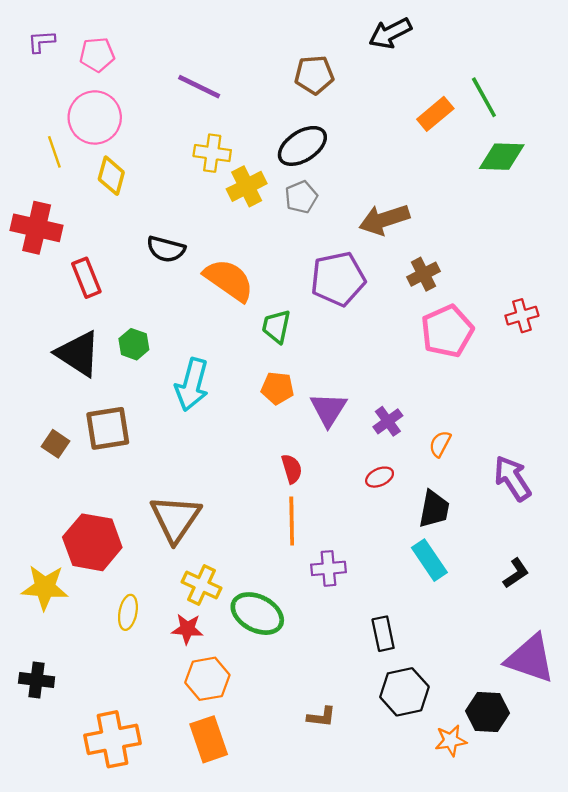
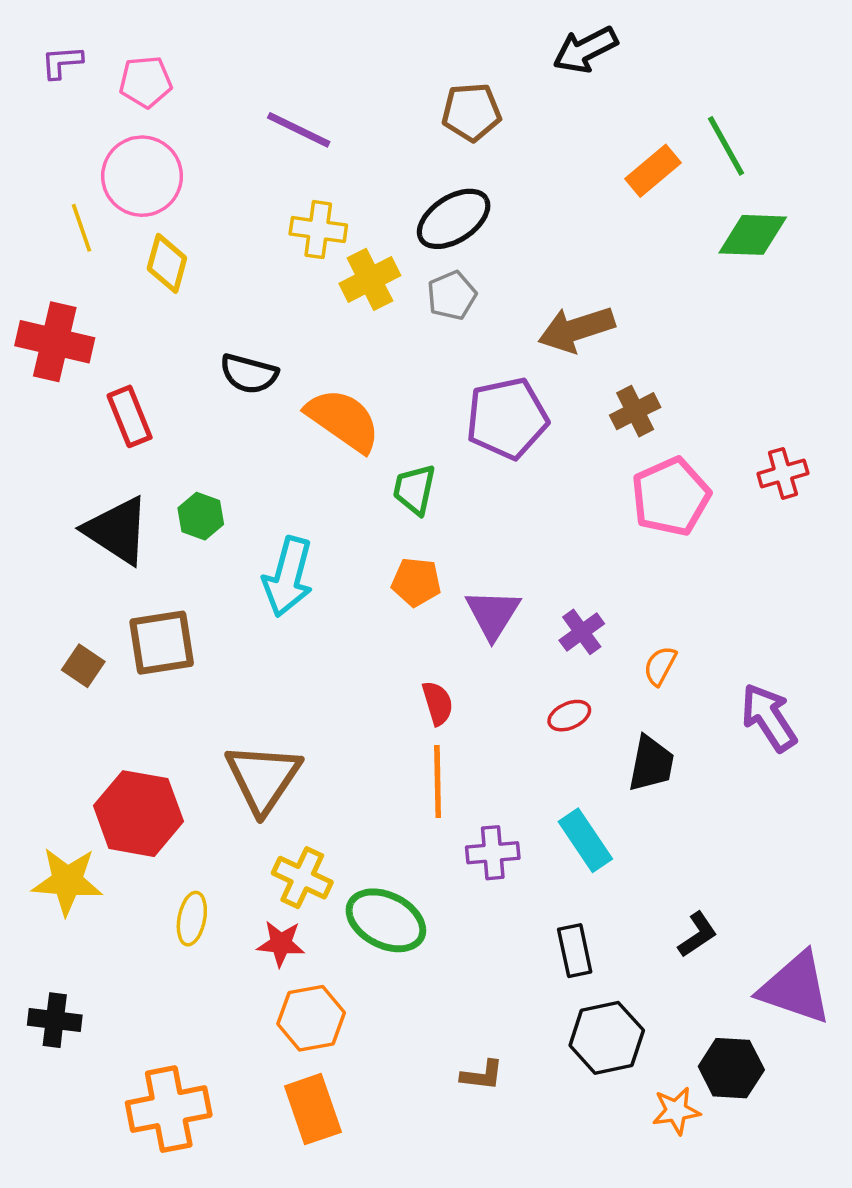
cyan rectangle: (429, 560) -> (585, 840), moved
black L-shape: (516, 573) -> (697, 935), moved

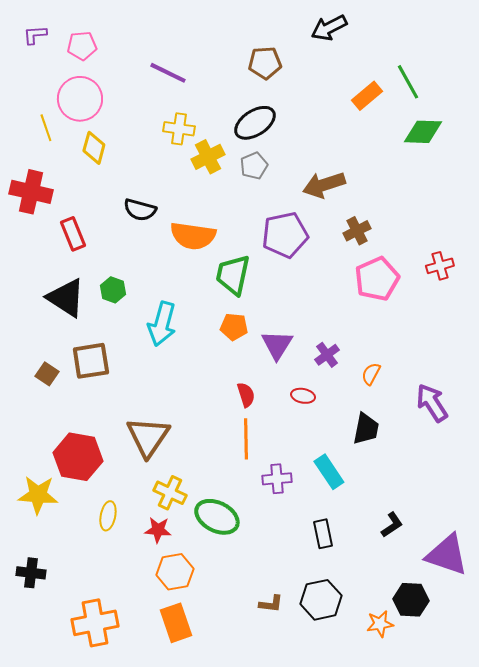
orange semicircle: (343, 420) -> (193, 236), turned 153
green trapezoid: (414, 489) -> (233, 275), size x1.4
red ellipse: (569, 716) -> (303, 396), moved, turned 35
black hexagon: (607, 1038) -> (321, 600), moved

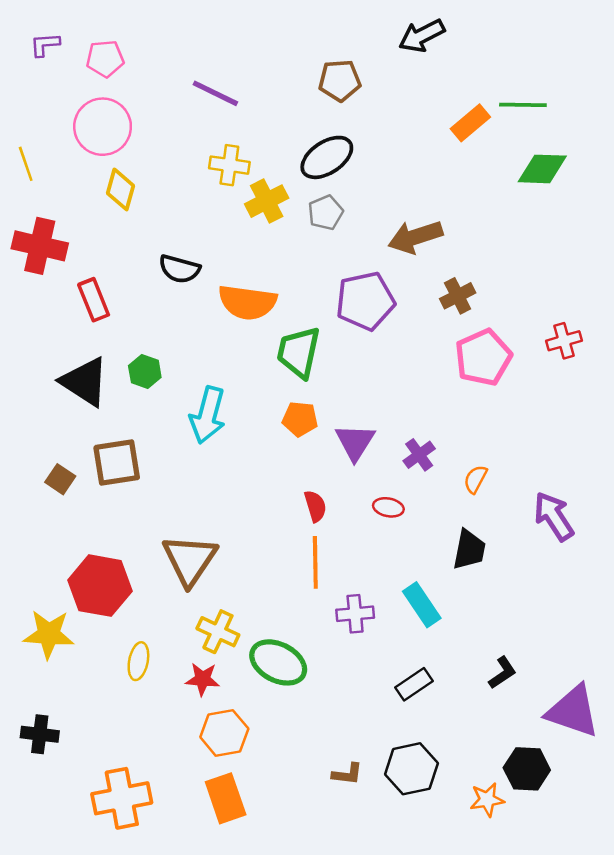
green line: (408, 82) -> (523, 105), turned -60
yellow line: (46, 128) -> (26, 164), moved
black rectangle: (323, 534) -> (414, 684), turned 68

